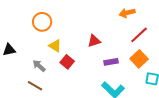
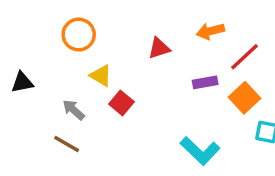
orange arrow: (127, 13) -> (210, 31), moved
red triangle: (94, 41) -> (159, 48), moved
purple rectangle: (111, 62) -> (205, 82), moved

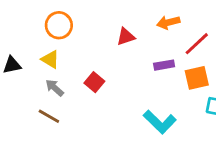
yellow triangle: (101, 76) -> (50, 59), moved
orange square: (245, 98) -> (197, 78), turned 30

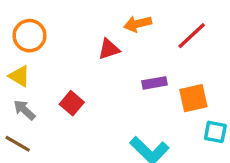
orange arrow: (168, 22) -> (138, 24), moved
red line: (197, 44) -> (192, 36), moved

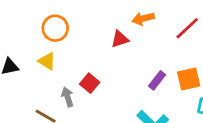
purple rectangle: (154, 83) -> (157, 80), moved, turned -42
gray arrow: (24, 110) -> (68, 97), moved, turned 30

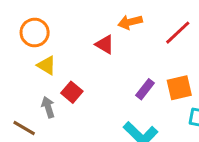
red triangle: (120, 39) -> (105, 44), turned 48
yellow triangle: (47, 61) -> (47, 65), moved

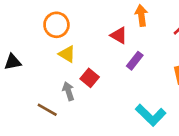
orange arrow: (130, 22) -> (141, 16), turned 96
purple rectangle: (145, 89) -> (135, 61), moved

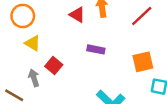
red triangle: (119, 35) -> (77, 15), moved
purple rectangle: (135, 61) -> (96, 49), turned 63

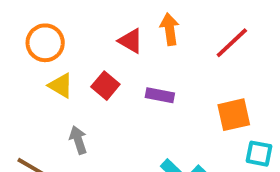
red square: (54, 66) -> (105, 86), moved
gray arrow: (34, 78) -> (78, 140), moved

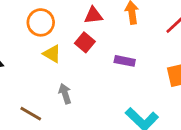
red triangle: (131, 41) -> (93, 15), moved, turned -36
red square: (105, 86) -> (85, 42), moved

